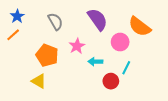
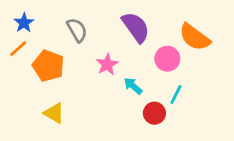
orange pentagon: (47, 55) -> (48, 66), moved
cyan arrow: (95, 62) -> (133, 86), turned 40

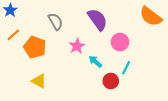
blue star: (24, 23) -> (10, 10), moved
orange semicircle: (195, 37) -> (151, 16), moved

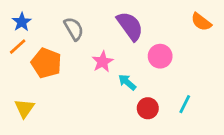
blue star: (10, 10) -> (22, 22), moved
orange semicircle: (151, 16) -> (201, 22), size x0.7
cyan line: (126, 68) -> (185, 104), moved
yellow triangle: (39, 81) -> (24, 108), moved, turned 35

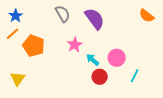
gray semicircle: (74, 29) -> (63, 14), moved
pink circle: (160, 56) -> (117, 58), moved
red circle: (148, 108) -> (100, 77), moved

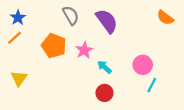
orange pentagon: (34, 46) -> (54, 46), moved
pink circle: (117, 58) -> (143, 65), moved
red circle: (100, 77) -> (104, 93), moved
yellow triangle: (18, 79) -> (19, 78), moved

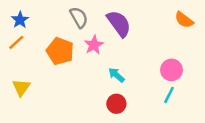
pink star: (84, 50) -> (94, 45), moved
pink circle: (143, 65) -> (171, 70), moved

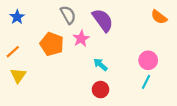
orange line: (16, 42) -> (13, 52), moved

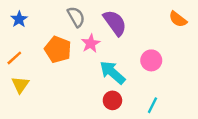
pink circle: (148, 60) -> (151, 60), moved
cyan arrow: (101, 65) -> (112, 73), size x1.6
cyan line: (146, 82) -> (152, 105), moved

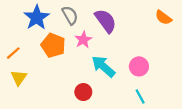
blue star: (19, 19) -> (37, 17), moved, size x1.6
pink circle: (151, 60) -> (139, 66), moved
red circle: (112, 100) -> (83, 92), moved
cyan line: (152, 105) -> (140, 96), turned -56

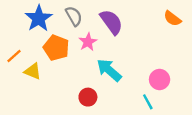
pink circle: (139, 66) -> (160, 79), moved
yellow triangle: (19, 78) -> (33, 71), moved, turned -42

